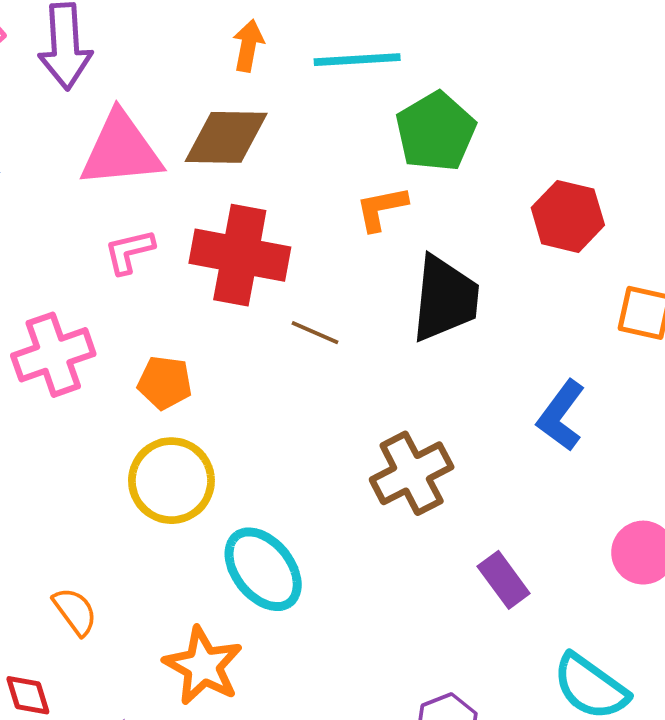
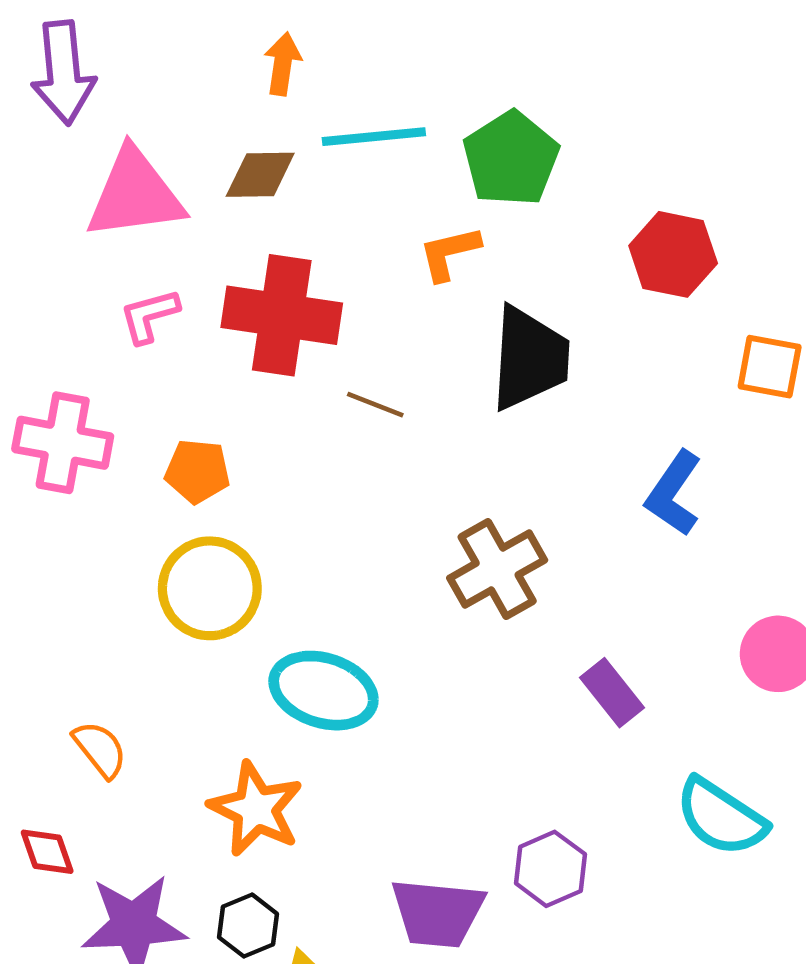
cyan line: (357, 60) -> (374, 137), moved
brown diamond: (226, 137) -> (260, 175), size x0.7
pink cross: (53, 355) -> (63, 443), turned 32
cyan ellipse: (263, 569) -> (323, 691), turned -32

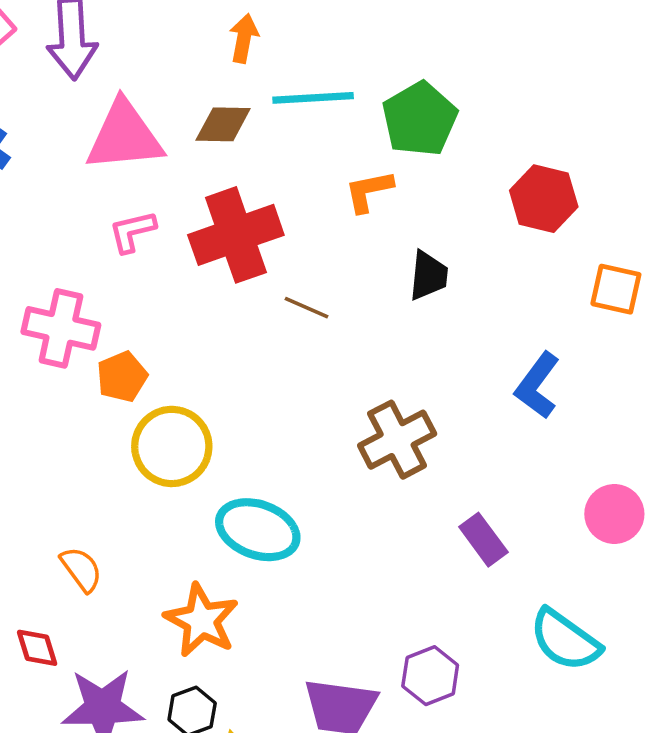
red cross: (282, 315) -> (236, 235), turned -30
black trapezoid: (529, 358) -> (428, 276), size x0.6
orange pentagon: (197, 471) -> (122, 377), moved, turned -30

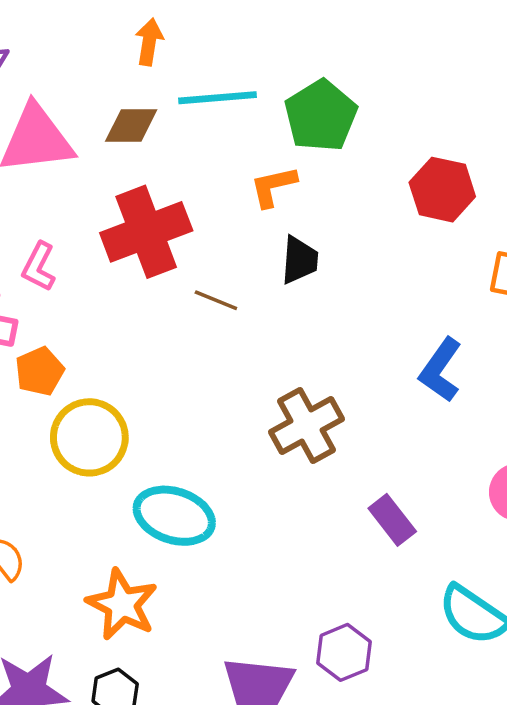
pink L-shape: (132, 232) -> (39, 267), moved, turned -48
black trapezoid: (428, 276) -> (300, 260), moved

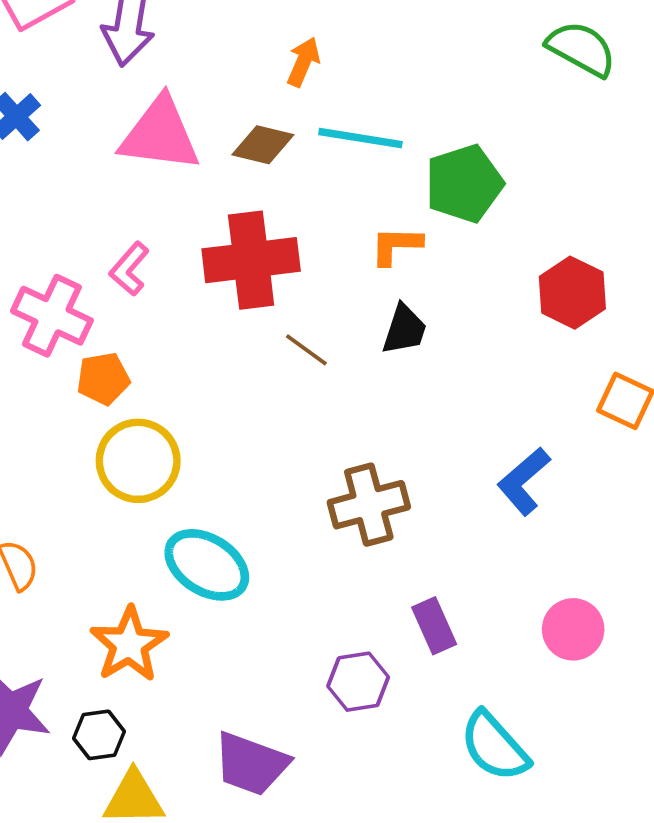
purple hexagon: (344, 652) -> (358, 682), moved

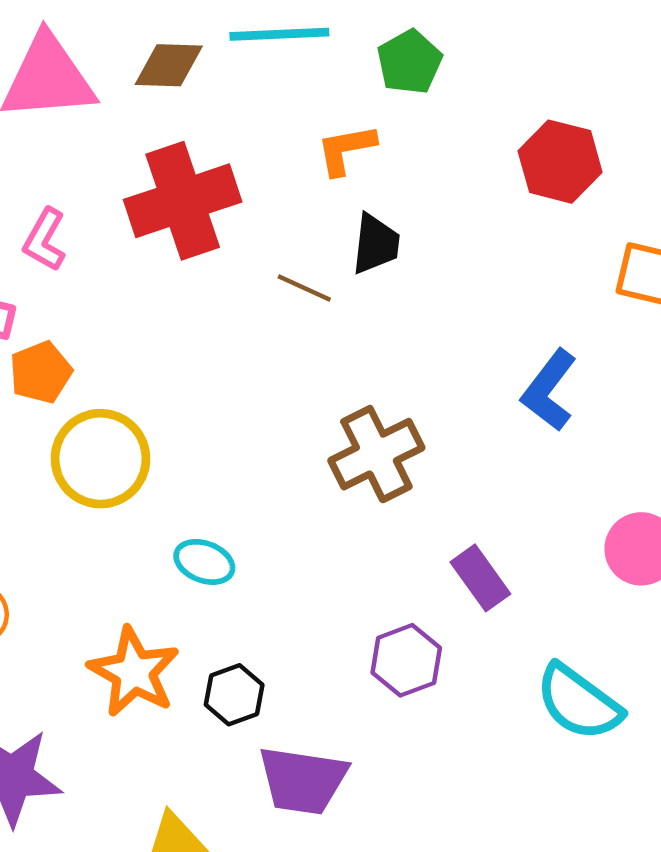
green pentagon: (464, 184) -> (410, 62), size x0.7
brown line: (306, 350) -> (304, 288), moved
cyan ellipse: (207, 565) -> (204, 562), size x0.6
black hexagon: (99, 735) -> (234, 695), moved

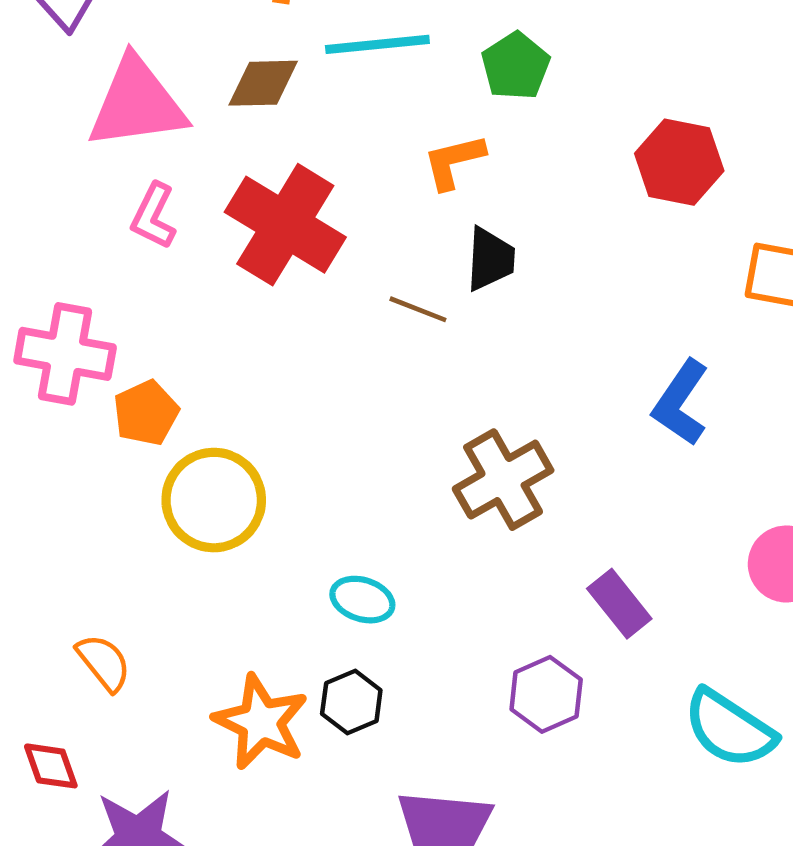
red cross: (183, 201) -> (285, 225), turned -37
pink L-shape: (45, 240) -> (154, 216), moved
cyan ellipse: (204, 562) -> (362, 600), moved
black hexagon: (234, 695) -> (351, 702), moved

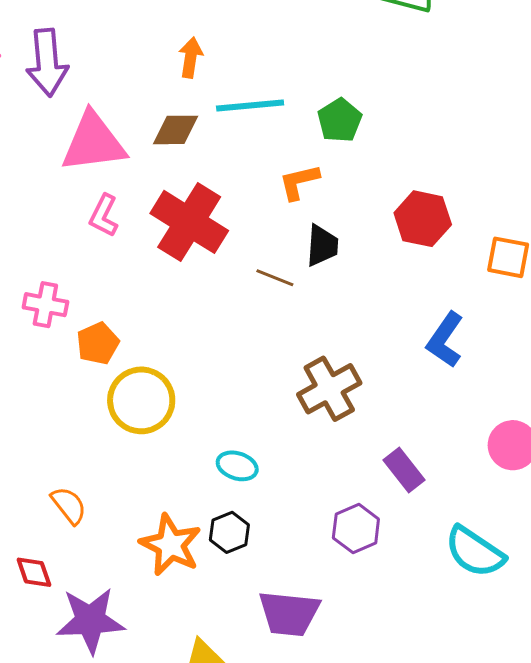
red hexagon: (679, 162) -> (423, 219), moved
pink cross: (65, 354) -> (45, 305), size x0.7

